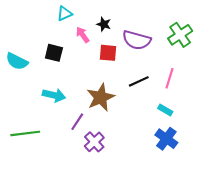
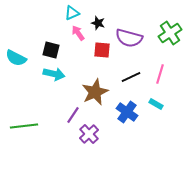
cyan triangle: (65, 14) -> (72, 13), moved
cyan arrow: (54, 95) -> (54, 74), moved
blue cross: (166, 139) -> (127, 112), moved

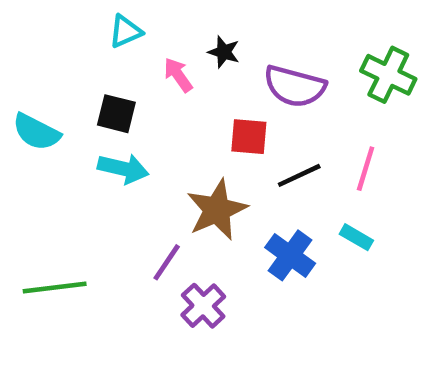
cyan triangle: (72, 13) -> (125, 31), moved
green cross: (170, 33) -> (388, 75), turned -30
red square: (102, 50) -> (249, 137), moved

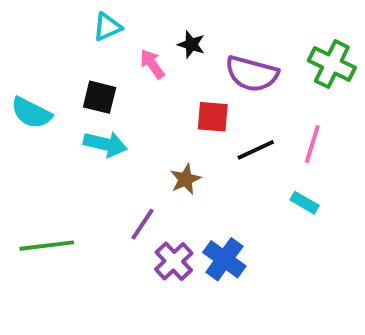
brown star: (217, 210) -> (185, 179), size x0.6
blue cross: (290, 255) -> (224, 259), moved

